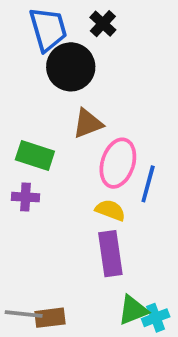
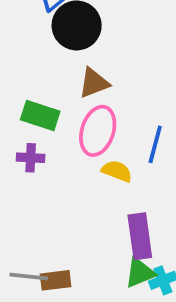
pink ellipse: (118, 163) -> (98, 131), moved
purple rectangle: (110, 254) -> (140, 236), moved

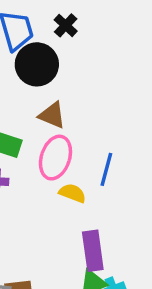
brown triangle: (94, 83) -> (52, 115), turned 44

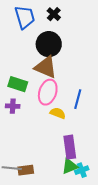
black circle: (37, 64) -> (49, 44), moved
brown triangle: (52, 115) -> (46, 67), size x1.4

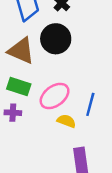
brown triangle: (46, 67) -> (21, 51), moved
pink ellipse: (48, 92) -> (55, 96), turned 35

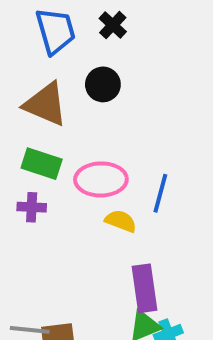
black circle: (56, 39) -> (103, 84), size x0.7
pink ellipse: (55, 96) -> (101, 179), turned 36

